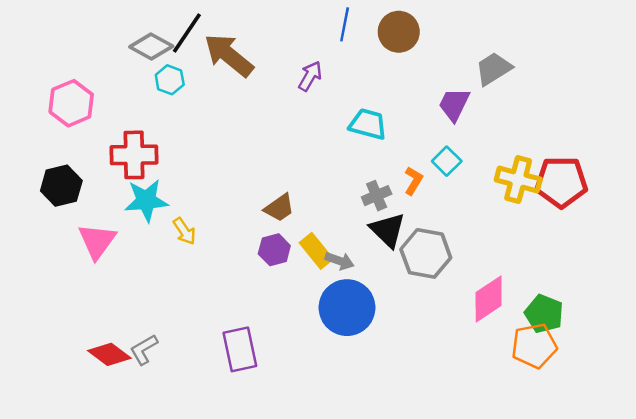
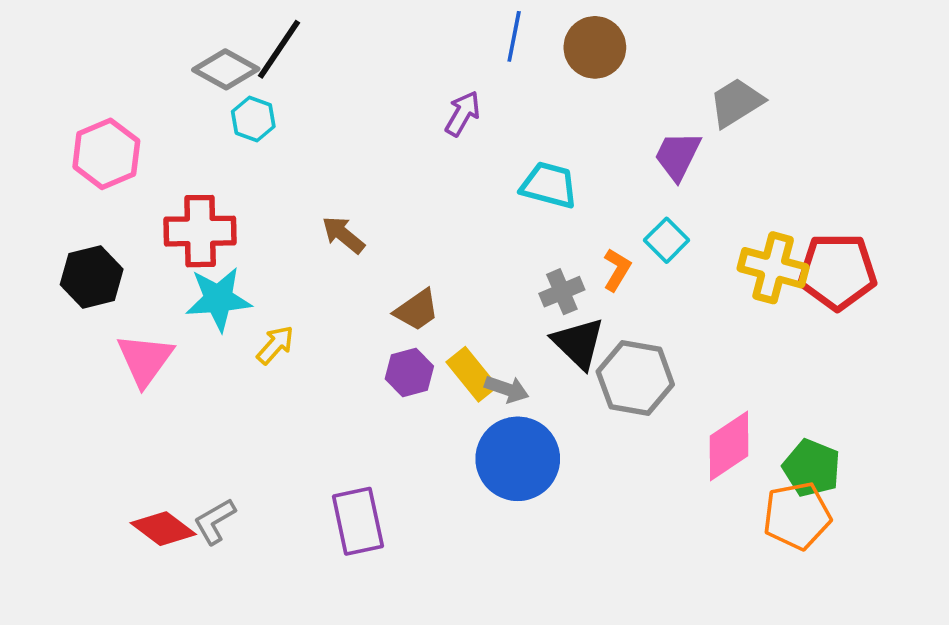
brown arrow: (229, 55) -> (343, 235), moved, size x0.6
yellow arrow: (184, 231) -> (275, 345), turned -104

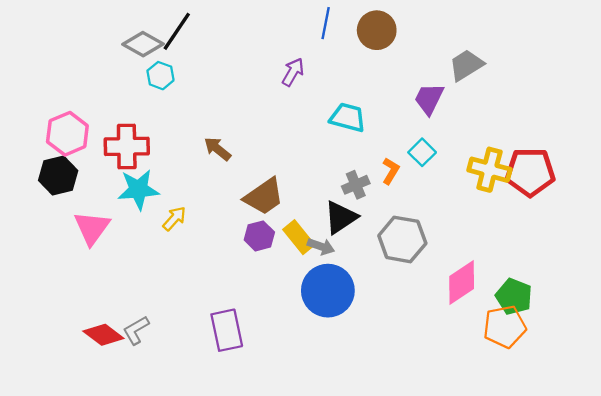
pink hexagon: (106, 154) -> (67, 134), moved
brown trapezoid: (417, 310) -> (264, 196), size x1.4
black triangle: (578, 343) -> (341, 217), moved, turned 42

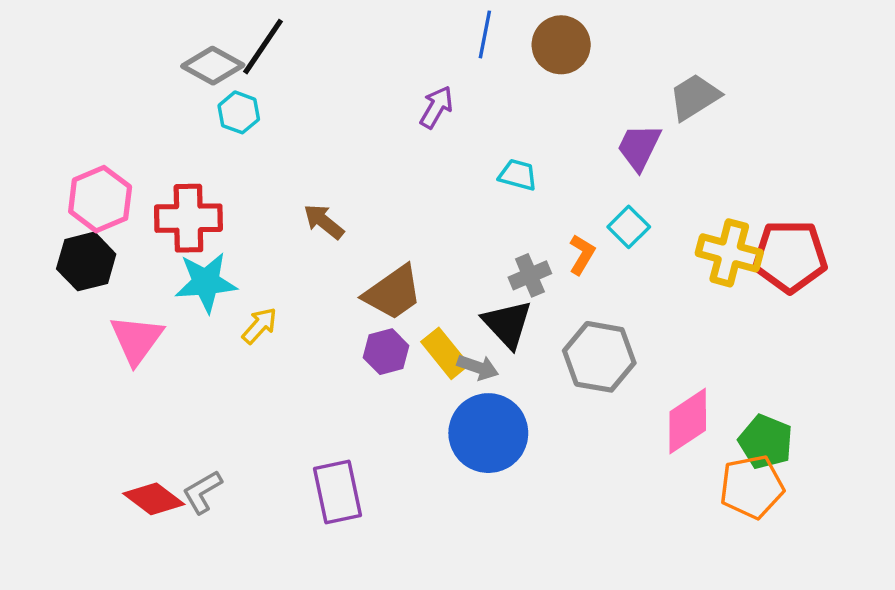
cyan trapezoid: (348, 117) -> (518, 175), size x0.7
black triangle: (341, 217) -> (507, 324), turned -39

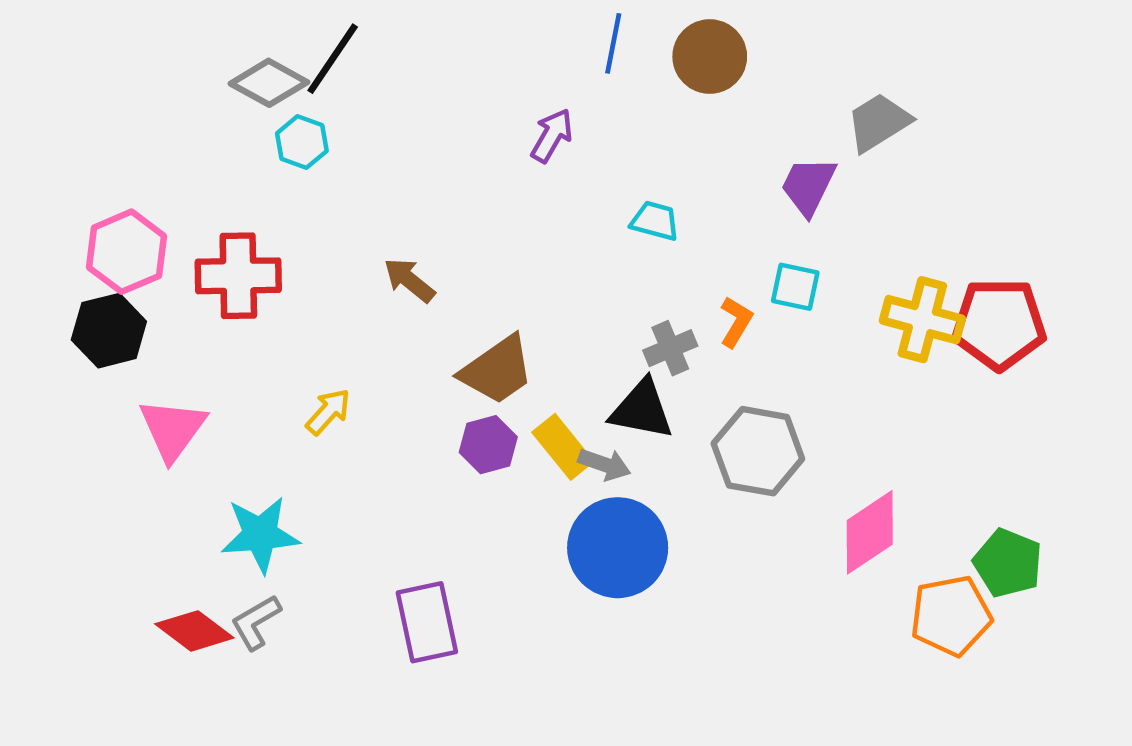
cyan square: (629, 227) -> (795, 287), turned -33
cyan star: (206, 282) -> (260, 535), moved
black triangle: (507, 324) -> (642, 410), turned -36
green pentagon: (766, 442) -> (1008, 563), moved

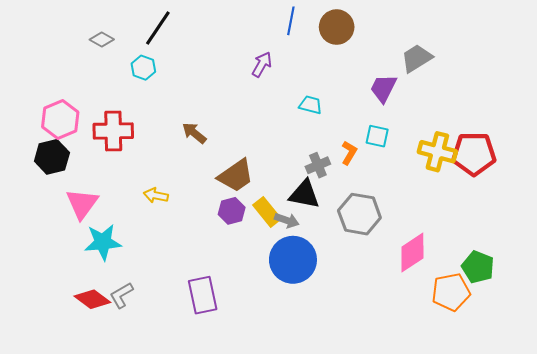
gray diamond: (269, 83) -> (102, 39), moved, size x0.7
yellow arrow: (328, 412) -> (156, 195), turned -120
cyan star: (260, 535) -> (103, 242), moved

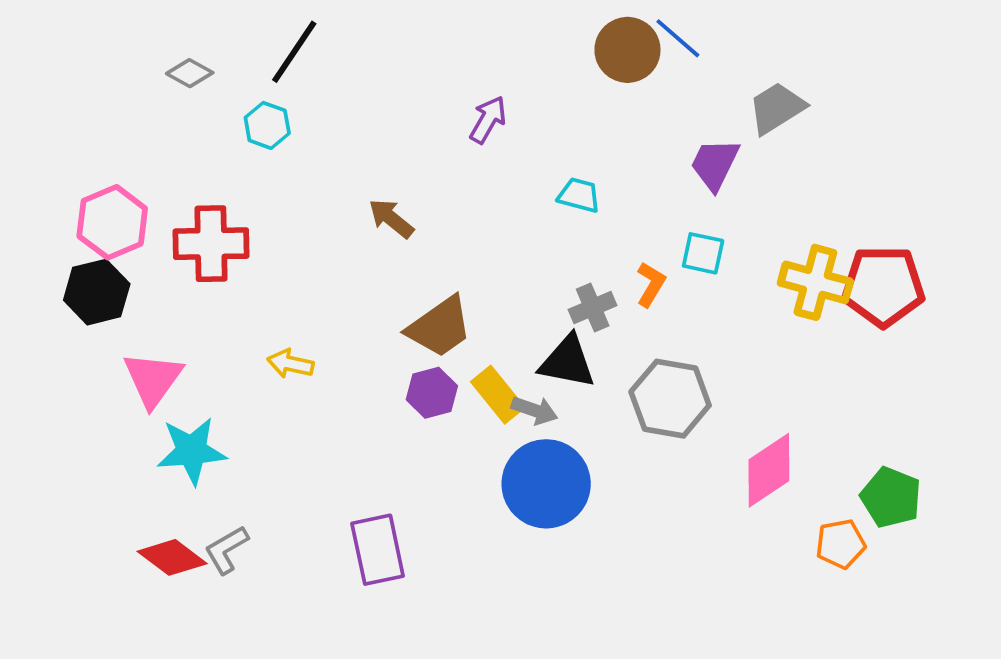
blue line: (291, 21) -> (678, 38), moved, turned -60
brown arrow: (194, 133) -> (391, 218), moved
orange pentagon: (451, 292) -> (841, 544), size x0.7

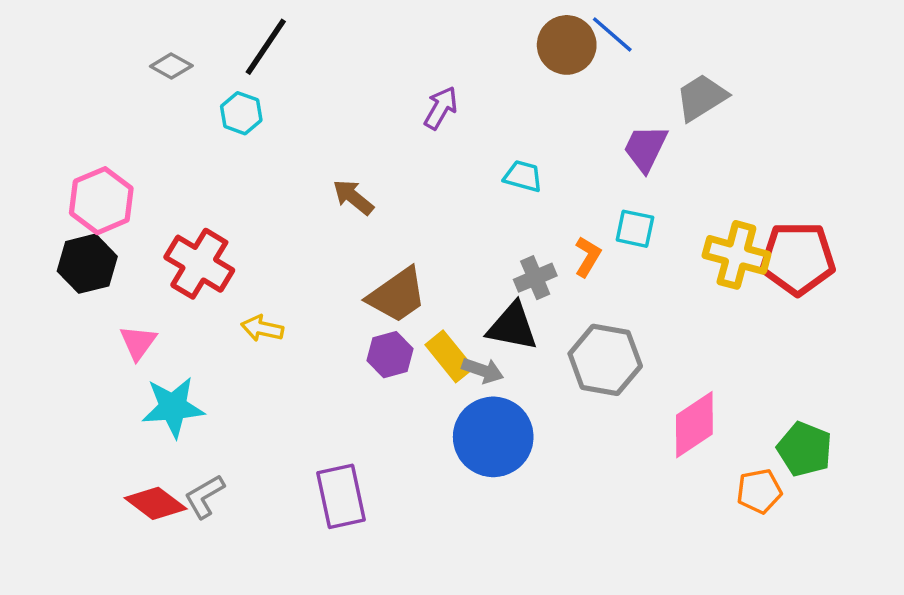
red cross: (211, 244) -> (199, 264), moved, turned 32
pink triangle: (153, 379) -> (138, 342), size x0.7

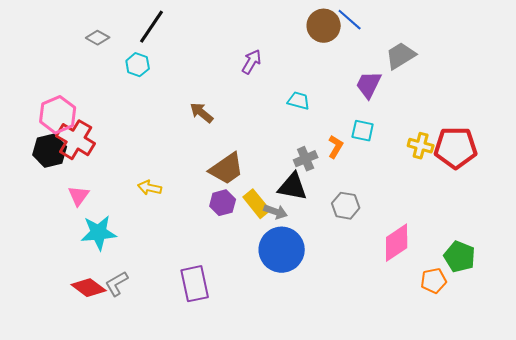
yellow cross: (736, 255) -> (421, 146), size x0.7
red cross: (199, 264) -> (76, 140), moved
gray hexagon: (605, 360) -> (346, 206), size x0.7

